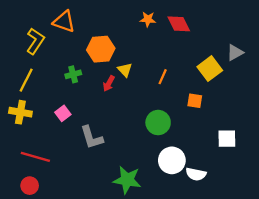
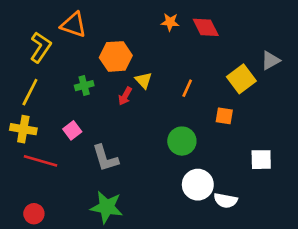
red line: (35, 157) -> (41, 161), moved
green star: (127, 180) -> (107, 207), moved

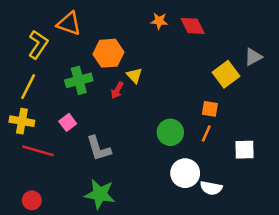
green cross: (84, 86) -> (79, 80), size x1.5
orange line: (187, 88) -> (206, 134), moved

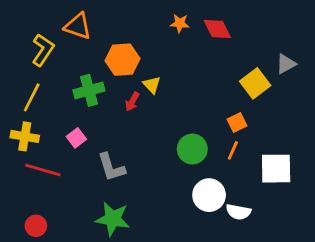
orange square: (210, 109) -> (237, 122), turned -35
white square: (245, 150) -> (276, 169), size x1.4

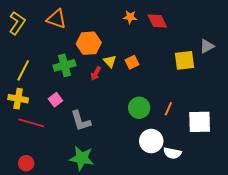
yellow L-shape: (43, 50) -> (17, 23), moved
yellow square: (255, 83) -> (185, 60), turned 30
orange square: (237, 122) -> (132, 62), moved

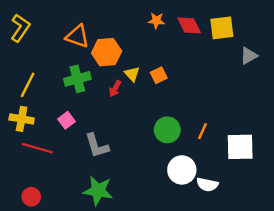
orange triangle: (56, 19) -> (77, 36), moved
yellow square: (185, 60) -> (222, 28), moved

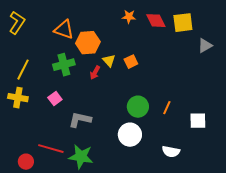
gray L-shape: (97, 146) -> (80, 120), turned 120
white square: (240, 147) -> (198, 121), size x0.7
red line: (37, 148) -> (51, 149), moved
white circle: (182, 170) -> (130, 135), moved

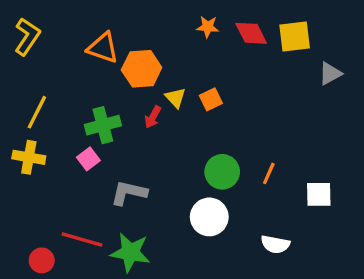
green cross: (64, 65) -> (103, 125), moved

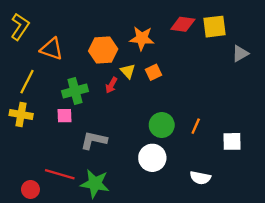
orange star: (208, 27) -> (142, 38), moved, size x1.5
red diamond: (251, 33) -> (183, 24), turned -55
orange triangle: (103, 48) -> (52, 49), moved
pink square: (88, 159) -> (64, 116), turned 35

